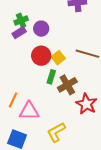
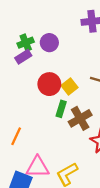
purple circle: (41, 29) -> (49, 43), moved
pink triangle: (29, 111) -> (37, 167), moved

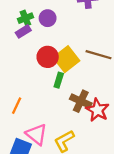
yellow square: (69, 86) -> (66, 59), size x1.6
brown cross: (80, 118) -> (81, 101), moved, turned -35
pink triangle: (37, 167) -> (37, 134), turned 40

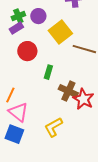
red circle: (48, 57) -> (27, 51), moved
yellow square: (66, 59) -> (60, 32), moved
pink triangle: (37, 134) -> (18, 112), moved

